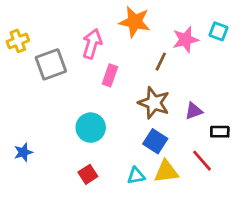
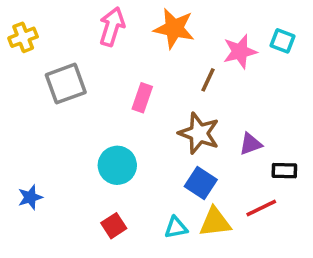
yellow cross: (18, 41) -> (23, 37), moved
pink arrow: (92, 44) -> (112, 27), moved
red line: (202, 161) -> (261, 208), turned -75

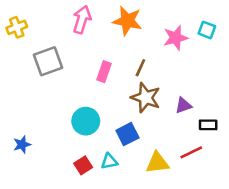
brown line: (208, 80) -> (140, 68), moved
blue square: (201, 183) -> (127, 134), moved, turned 30
cyan triangle: (176, 227) -> (109, 161), moved

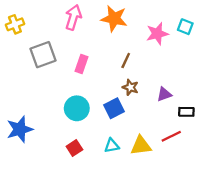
pink rectangle: (104, 72) -> (81, 64), moved
brown star: (146, 98) -> (130, 87), size x0.6
blue square: (127, 134) -> (114, 108), moved
blue star: (22, 145) -> (20, 129), size x1.6
cyan triangle: (109, 161) -> (112, 146), moved

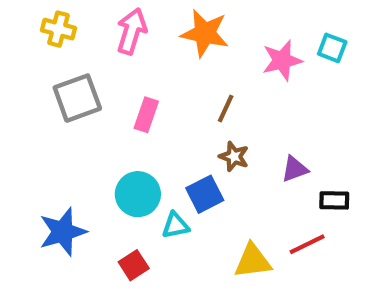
yellow cross: (15, 24) -> (59, 29), moved, turned 36
blue star: (20, 129) -> (63, 232), moved
cyan triangle: (112, 146) -> (175, 225), moved

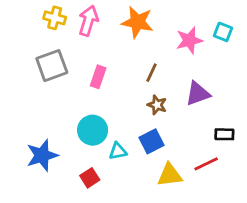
yellow cross: (59, 29) -> (55, 18), moved
purple triangle: (295, 169) -> (198, 94), moved, size x1.4
blue square: (205, 194) -> (151, 141), moved

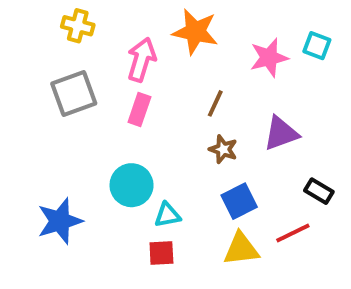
pink arrow: (88, 21) -> (141, 60), moved
black rectangle: (224, 134) -> (319, 191), turned 30
blue square: (151, 141) -> (239, 201), moved
red square: (90, 178) -> (161, 253), moved, turned 30

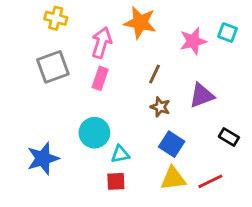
blue square: (239, 201) -> (172, 144), turned -30
red line: (293, 233) -> (210, 181), moved

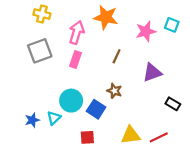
brown star: (160, 107) -> (114, 91), moved
blue square: (172, 144) -> (96, 109), moved
cyan triangle: (120, 154) -> (54, 118), moved, turned -32
blue star: (43, 158) -> (32, 120), size x0.6

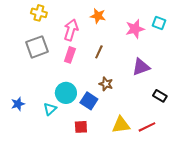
orange star: (106, 17) -> (98, 16), size x0.7
brown line: (117, 56) -> (99, 52), moved
blue star: (32, 120) -> (18, 104), moved

